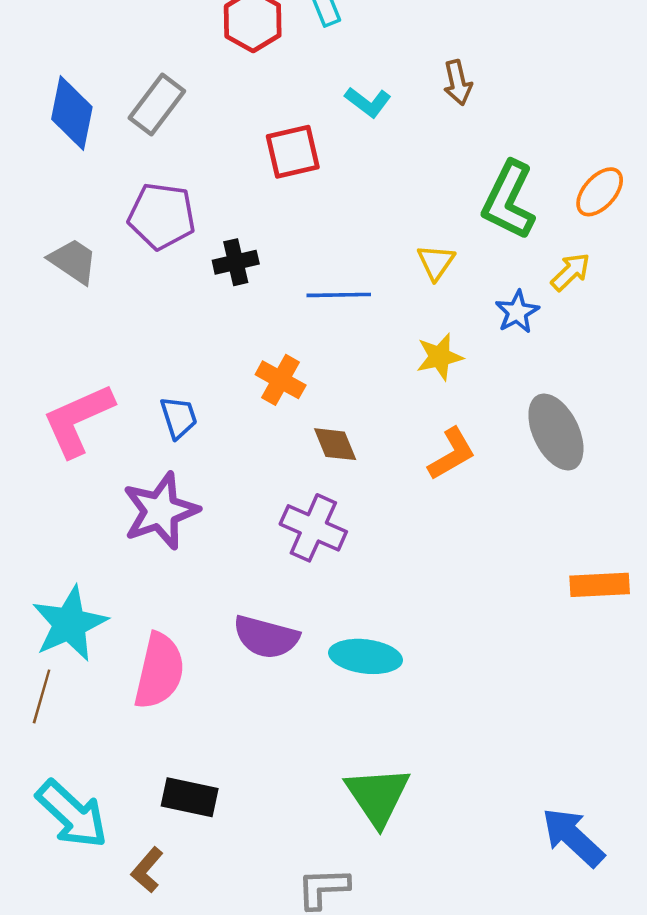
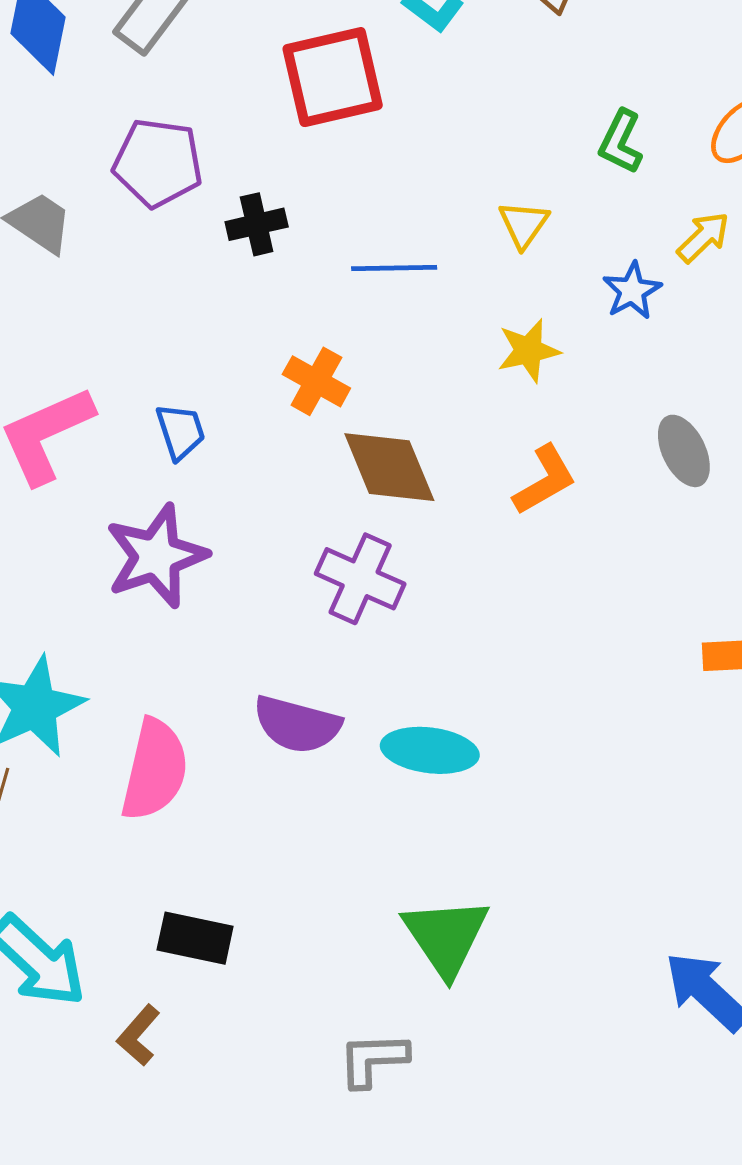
red square: (293, 152) -> (333, 77), size x1.4
green L-shape: (509, 200) -> (621, 142), size x0.6
gray ellipse: (556, 432) -> (684, 451), size x0.7
brown diamond: (335, 444) -> (389, 467), size x1.6

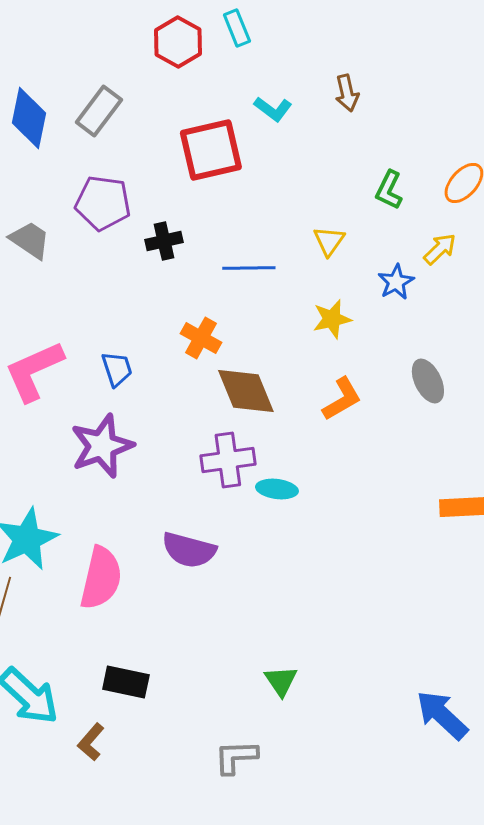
purple cross: (360, 579) -> (228, 460), turned -32
cyan ellipse: (430, 750) -> (277, 489), moved, size x0.7
green triangle: (446, 936) -> (281, 681), size x0.6

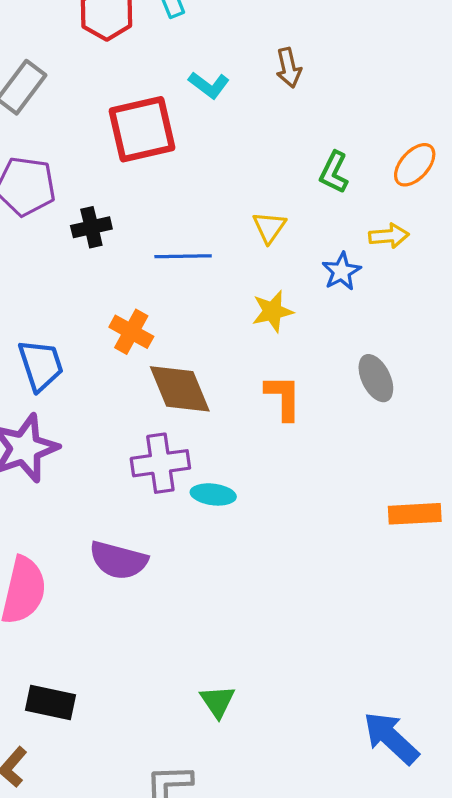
yellow arrow: (440, 249) -> (389, 236), turned 39
blue trapezoid: (117, 369) -> (41, 365), size x1.4
orange L-shape: (342, 399) -> (283, 398), turned -60

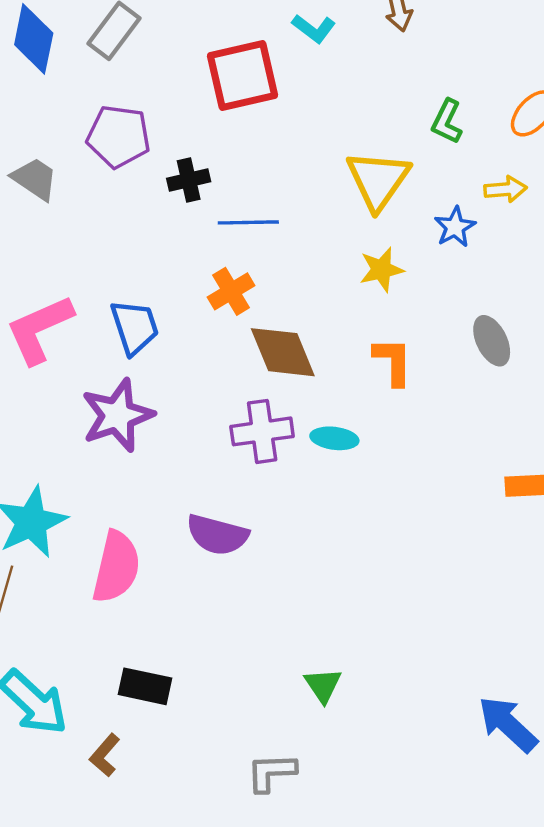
yellow triangle: (269, 227) -> (378, 180), size x1.8
blue line: (183, 256) -> (248, 222), moved
orange cross: (131, 332) -> (231, 291), turned 30
cyan ellipse: (213, 494) -> (334, 438), moved

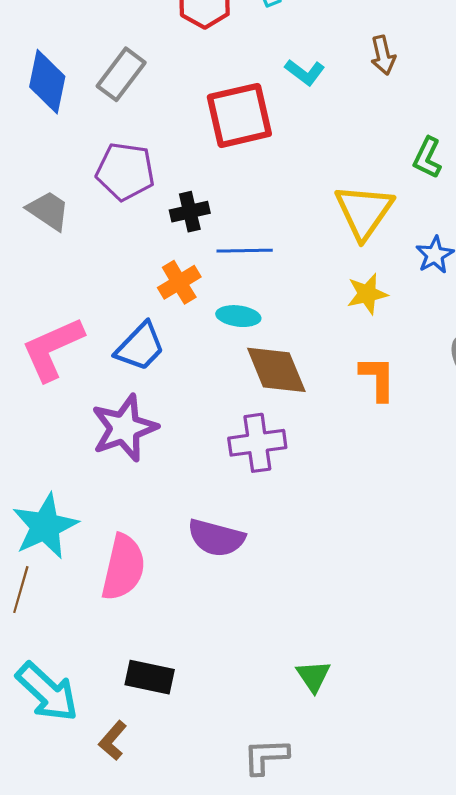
orange cross: (231, 291) -> (179, 282), moved
blue trapezoid: (135, 327) -> (140, 347), turned 62
cyan ellipse: (334, 438) -> (238, 316), moved

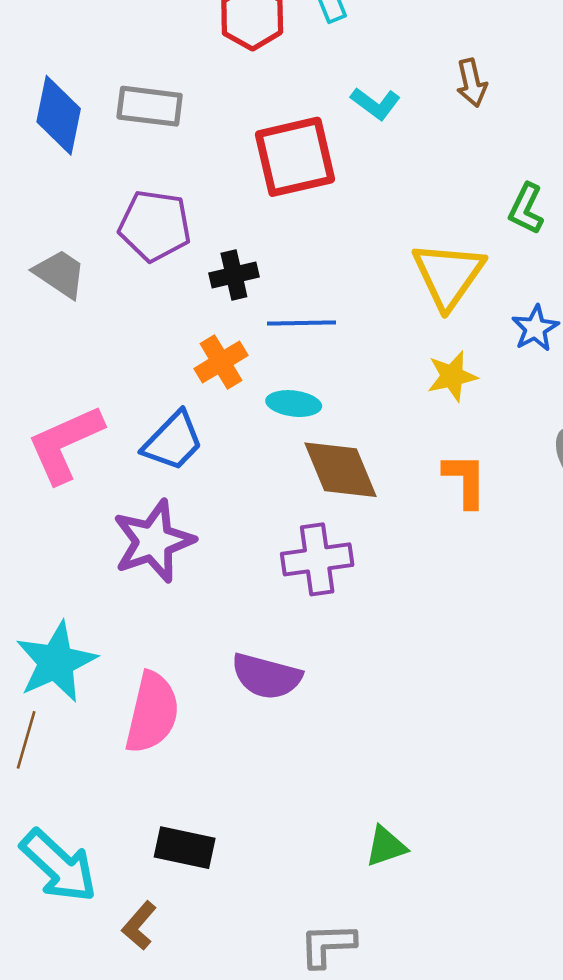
gray rectangle: (121, 74) -> (150, 106), turned 60
green triangle: (313, 676) -> (386, 846), turned 45

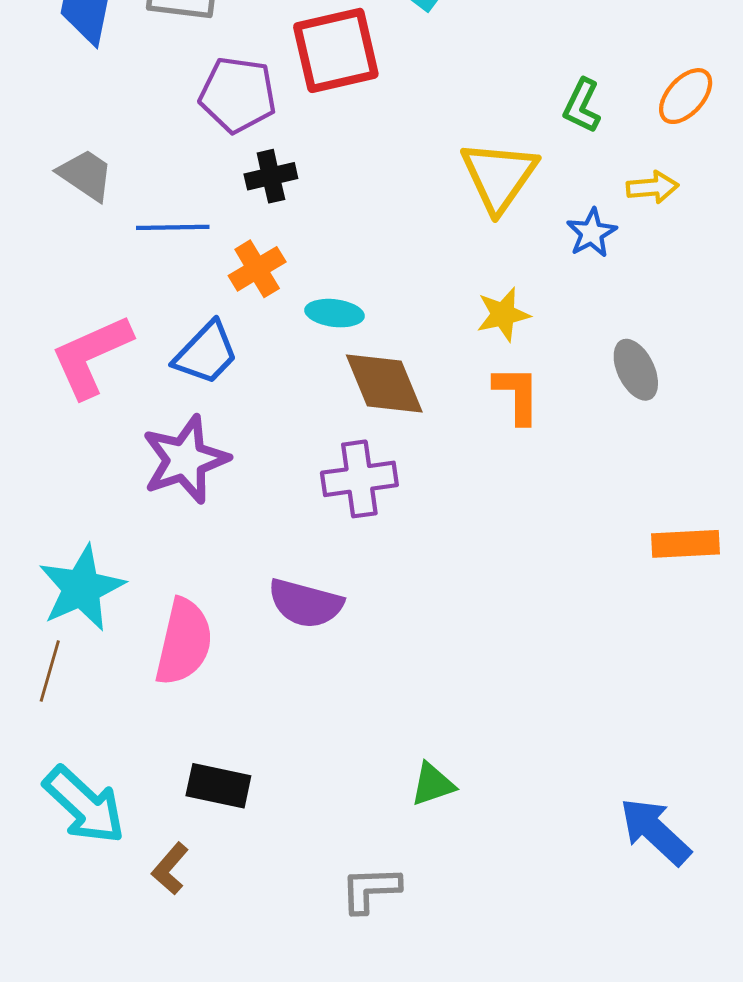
purple pentagon: (155, 226) -> (238, 95), moved
blue line: (301, 323) -> (173, 227), moved
yellow star: (452, 376) -> (503, 314), moved

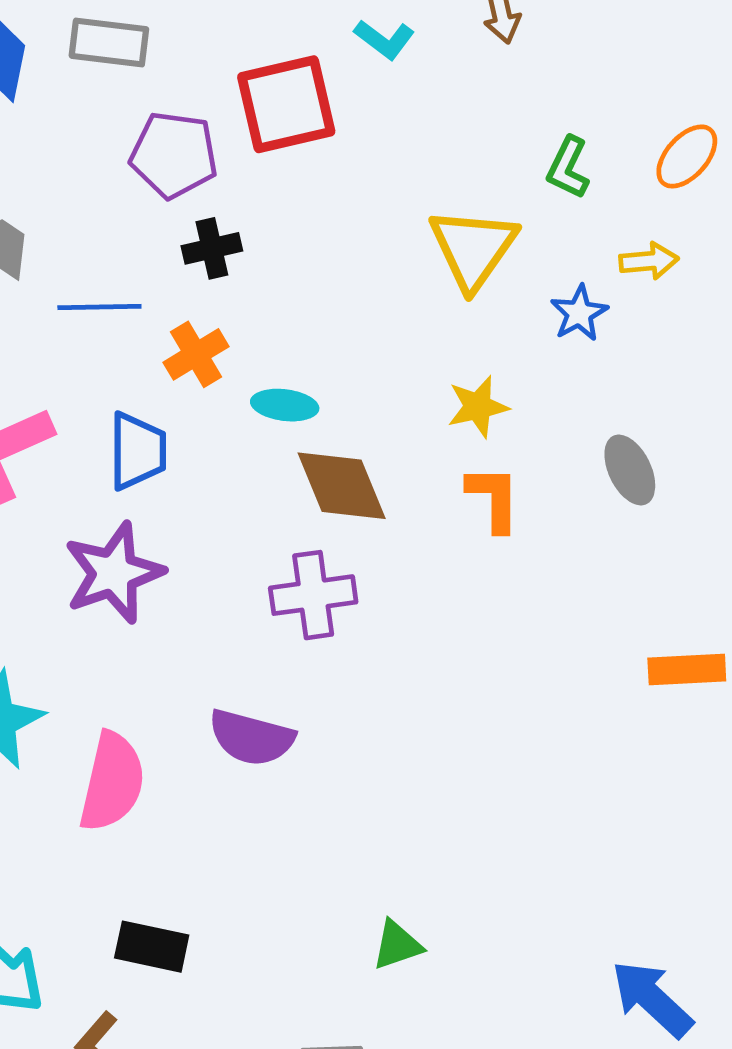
blue trapezoid: (206, 353) -> (137, 451), turned -44

